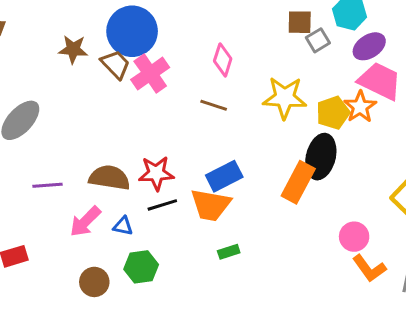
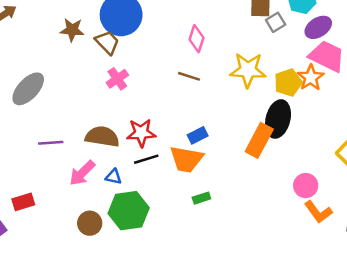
pink cross: (150, 74) -> (117, 79), moved, size x0.7
blue rectangle: (224, 176) -> (198, 135), size x0.7
green hexagon: (141, 267) -> (129, 211), size x1.4

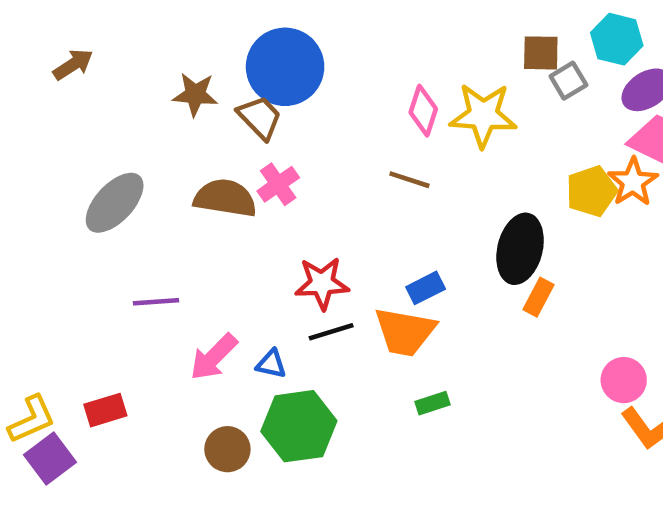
yellow star: (248, 70) -> (483, 115), moved
black ellipse: (278, 119) -> (520, 249), moved
brown semicircle: (102, 137) -> (225, 198), moved
orange rectangle: (259, 140) -> (538, 297), size x0.6

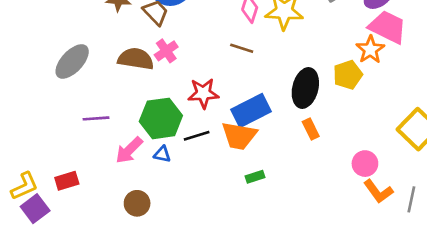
yellow pentagon: (591, 191) -> (348, 75), moved
red star: (322, 283) -> (203, 93), moved
blue rectangle: (426, 288) -> (251, 111), size x1.8
orange rectangle: (538, 297) -> (311, 129), moved, turned -54
green hexagon: (299, 426) -> (161, 118), moved

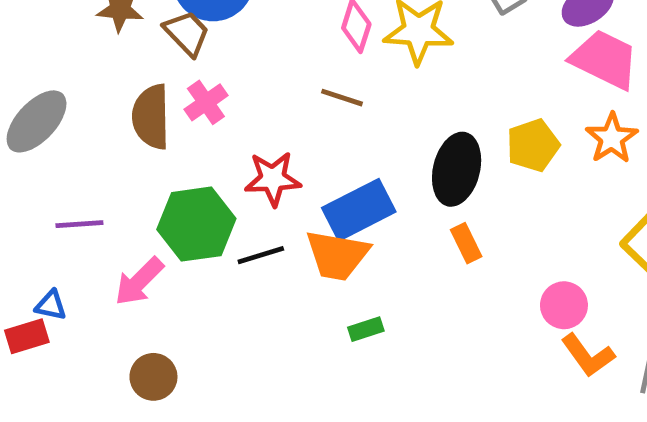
orange star: (370, 50) -> (612, 138), moved
brown semicircle: (136, 59) -> (151, 117), turned -100
blue triangle: (162, 154) -> (51, 305), moved

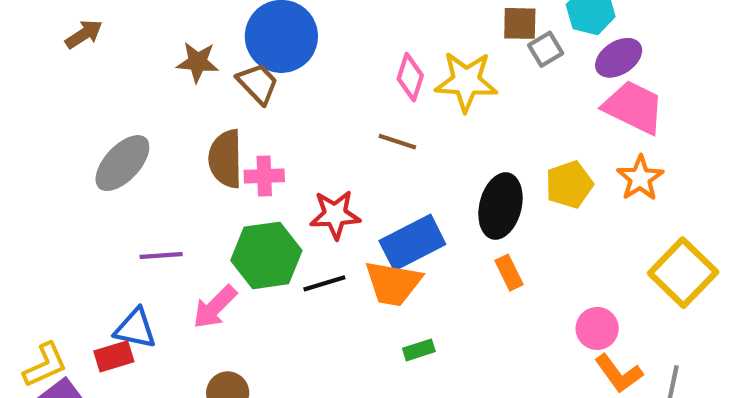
pink cross: (206, 102) -> (264, 176), moved, turned 33
blue triangle: (51, 305) -> (135, 328), size x1.5

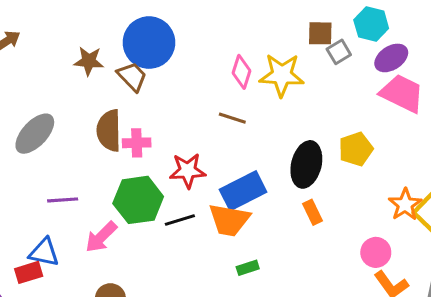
orange star: (640, 178) -> (405, 205), moved

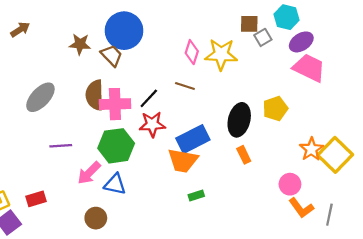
pink cross: (137, 143) -> (115, 104), size x1.5
black line: (180, 220) -> (149, 98), moved, turned -30
blue triangle: (44, 252) -> (115, 184), moved

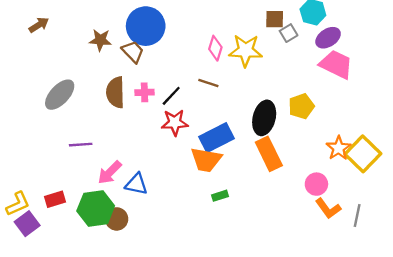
pink cross: (115, 104) -> (144, 92), moved, size x0.6
green hexagon: (116, 146) -> (96, 208), moved
orange rectangle: (244, 155) -> (269, 154), size x1.8

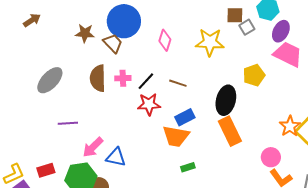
purple ellipse: (328, 38) -> (281, 31), turned -30
pink diamond: (215, 48) -> (165, 40), moved
brown line: (208, 83) -> (178, 83), moved
yellow pentagon: (301, 106) -> (254, 75), moved
blue rectangle: (217, 138) -> (185, 117), size x0.7

